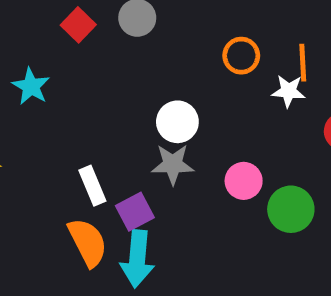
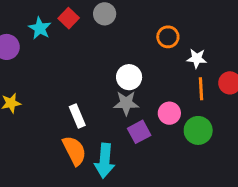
orange line: (303, 63) -> (201, 89), moved
cyan star: (31, 86) -> (40, 28), moved
purple square: (135, 212) -> (139, 132), moved

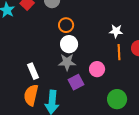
orange circle: (168, 37) -> (66, 25), moved
green circle: (198, 130) -> (117, 99), moved
orange semicircle: (74, 151) -> (31, 95), turned -140

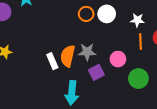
white circle: (69, 44) -> (107, 14), moved
orange semicircle: (31, 95) -> (68, 56), moved
green circle: (117, 99) -> (138, 79), moved

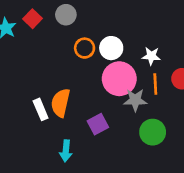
gray star: (87, 52) -> (135, 100), moved
pink circle: (118, 59) -> (119, 79), moved, size x1.6
cyan arrow: (72, 93) -> (66, 151), size x0.7

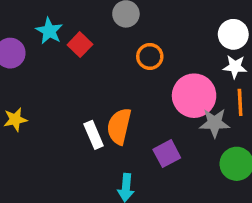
red square: (33, 19) -> (80, 45), moved
white circle: (111, 48) -> (233, 34), moved

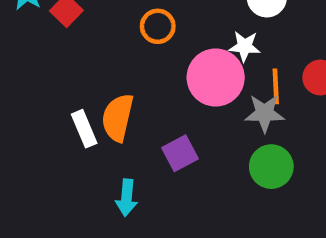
white star: (235, 67) -> (245, 46), moved
gray star: (215, 123) -> (265, 113), moved

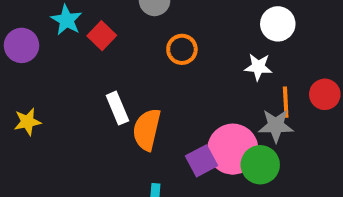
pink circle: (216, 77) -> (233, 149), moved
white rectangle: (84, 129) -> (117, 108), moved
green circle: (271, 167) -> (260, 165), moved

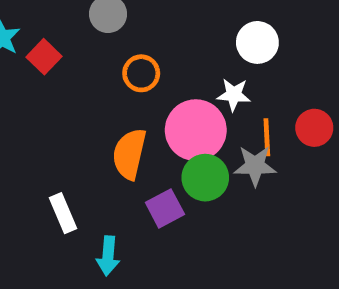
white rectangle: (117, 108) -> (63, 213), moved
orange semicircle: (147, 130) -> (129, 154), moved
pink circle: (233, 149) -> (196, 130), moved
green circle: (260, 165) -> (205, 178), moved

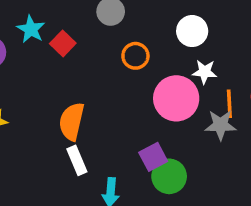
white circle: (257, 42) -> (192, 31), moved
orange semicircle: (129, 154) -> (72, 121), moved
green circle: (205, 178) -> (169, 176), moved

